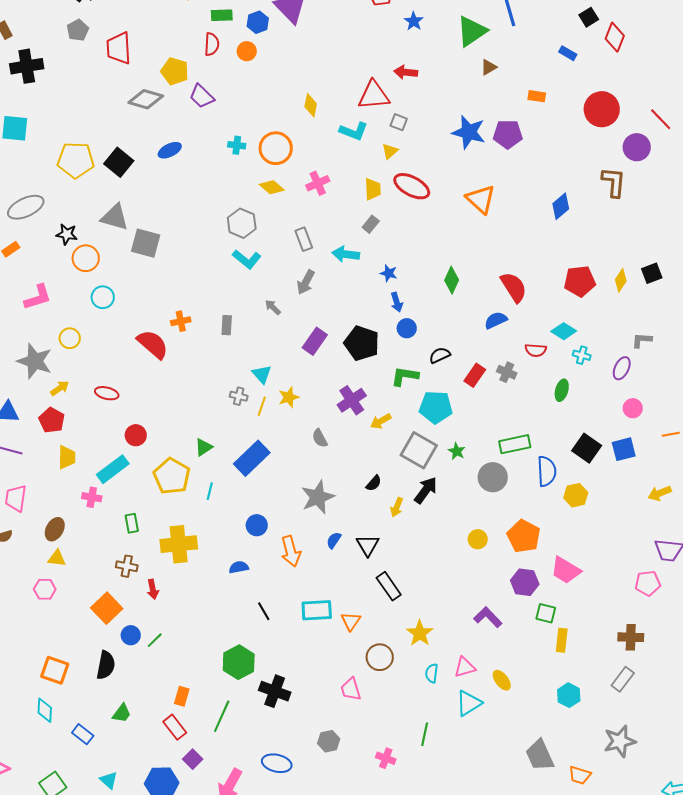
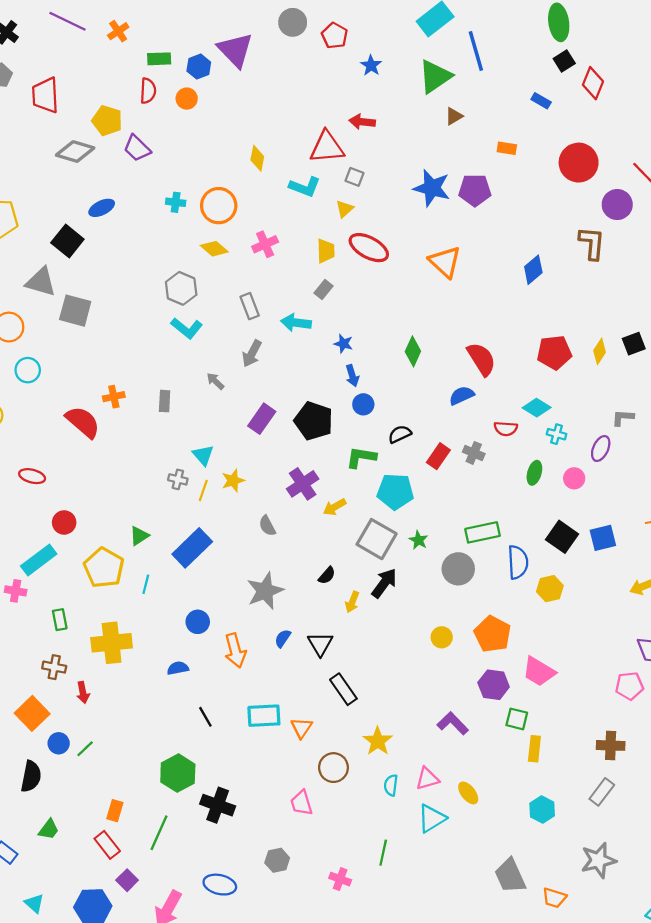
black square: (119, 162) -> (67, 241), moved
pink circle: (633, 408) -> (574, 478), moved

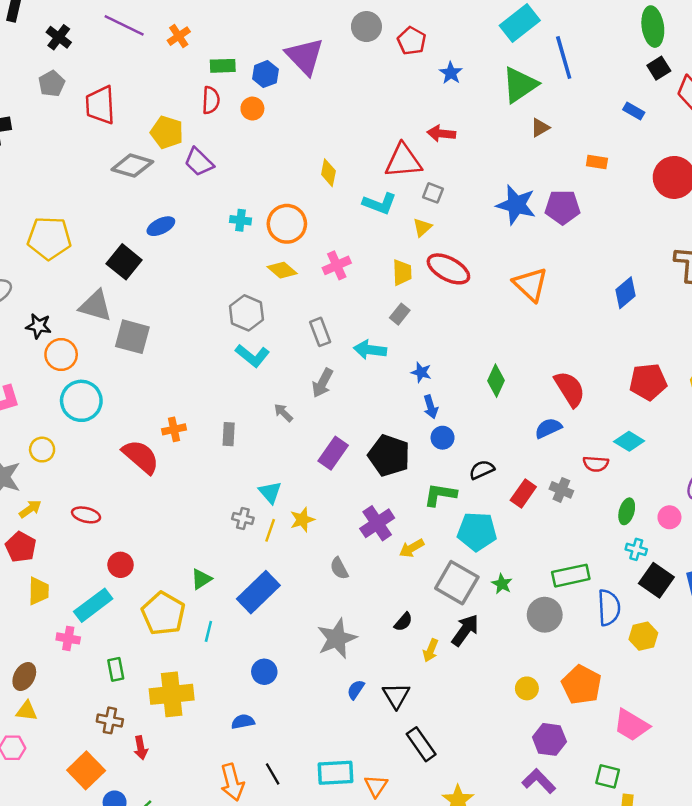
cyan circle: (28, 370) -> (81, 401), size x1.5
cyan cross: (557, 434) -> (636, 549), moved
orange arrow: (235, 651) -> (232, 782), moved
purple hexagon: (494, 685) -> (549, 739), moved

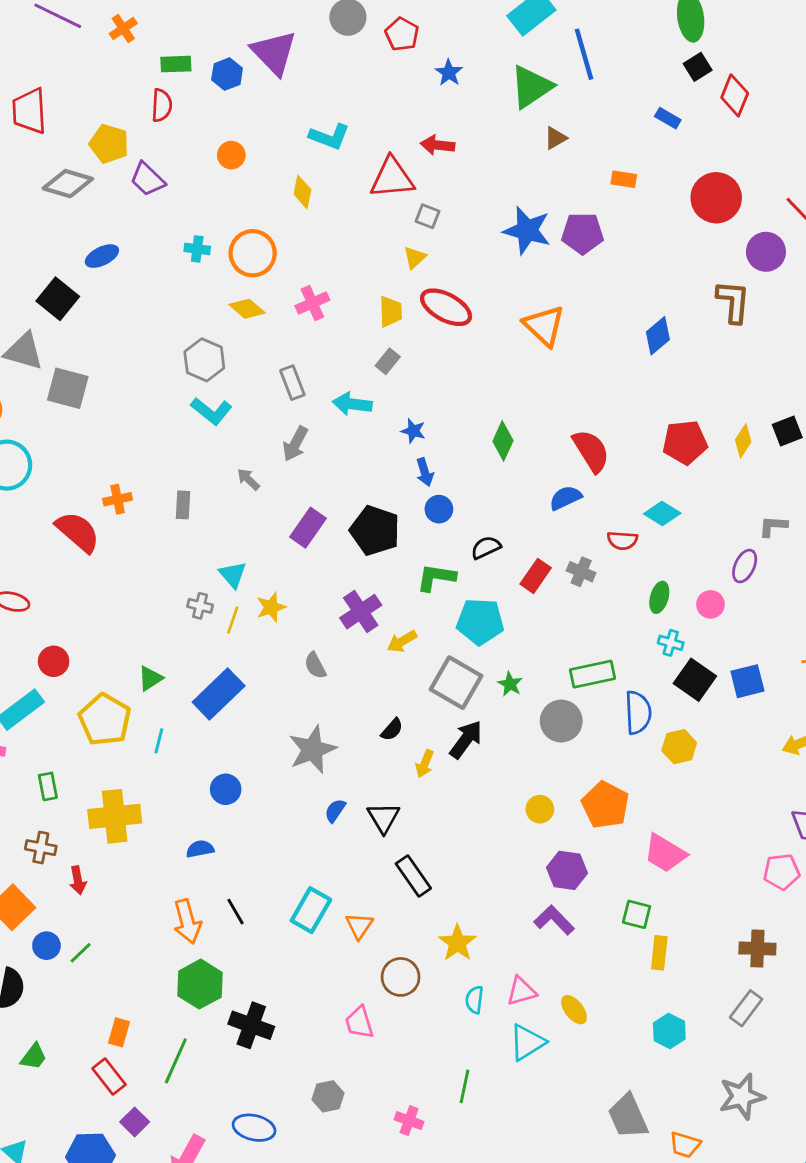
orange circle: (252, 109) -> (231, 155), moved
cyan L-shape: (380, 204) -> (329, 137), moved
cyan rectangle: (336, 773) -> (311, 910), turned -57

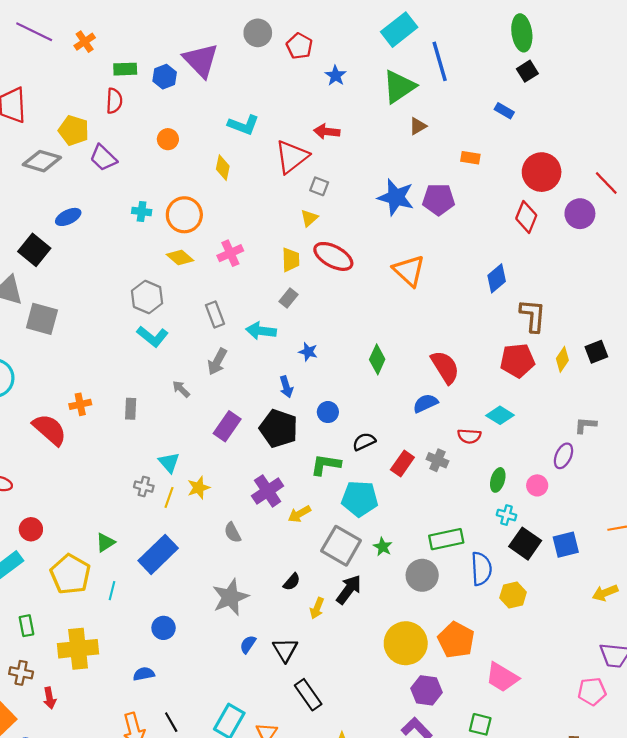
red diamond: (735, 95) -> (526, 217), moved
red triangle: (392, 178) -> (292, 157), turned -33
brown L-shape: (733, 302) -> (533, 316), moved
blue arrow: (425, 472) -> (286, 387), moved
yellow circle: (540, 809) -> (406, 643), size x2.0

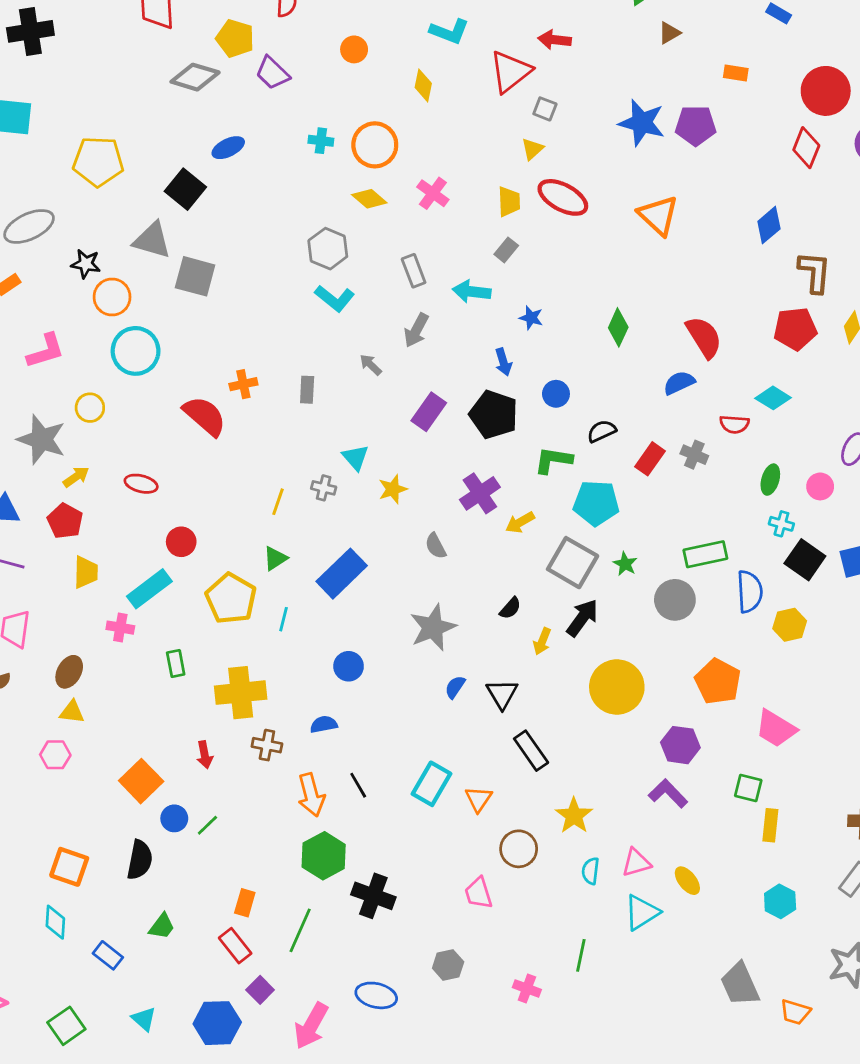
pink cross: (230, 253) -> (433, 193), turned -30
yellow line: (169, 497) -> (278, 502), moved
yellow circle: (406, 643) -> (617, 687), moved
brown cross: (21, 673) -> (267, 745), moved

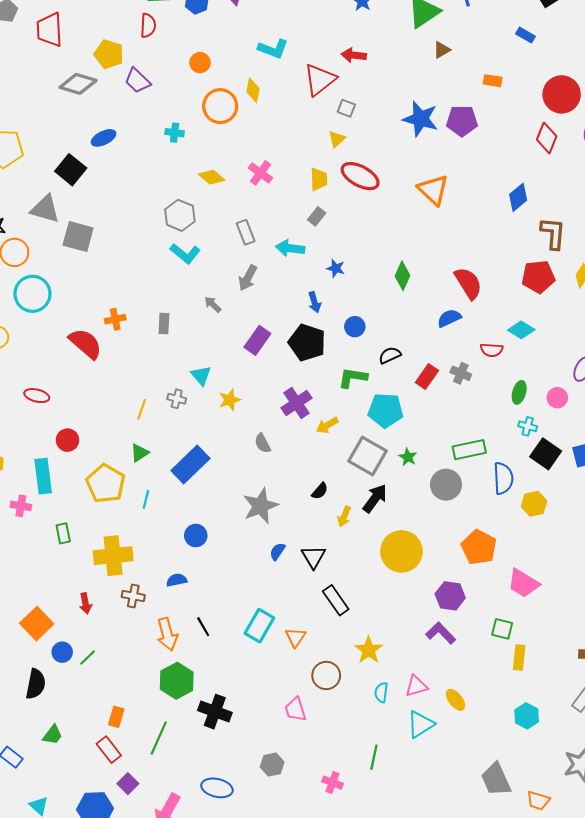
orange circle: (375, 145) -> (220, 106), moved
cyan rectangle: (149, 589) -> (43, 476), turned -60

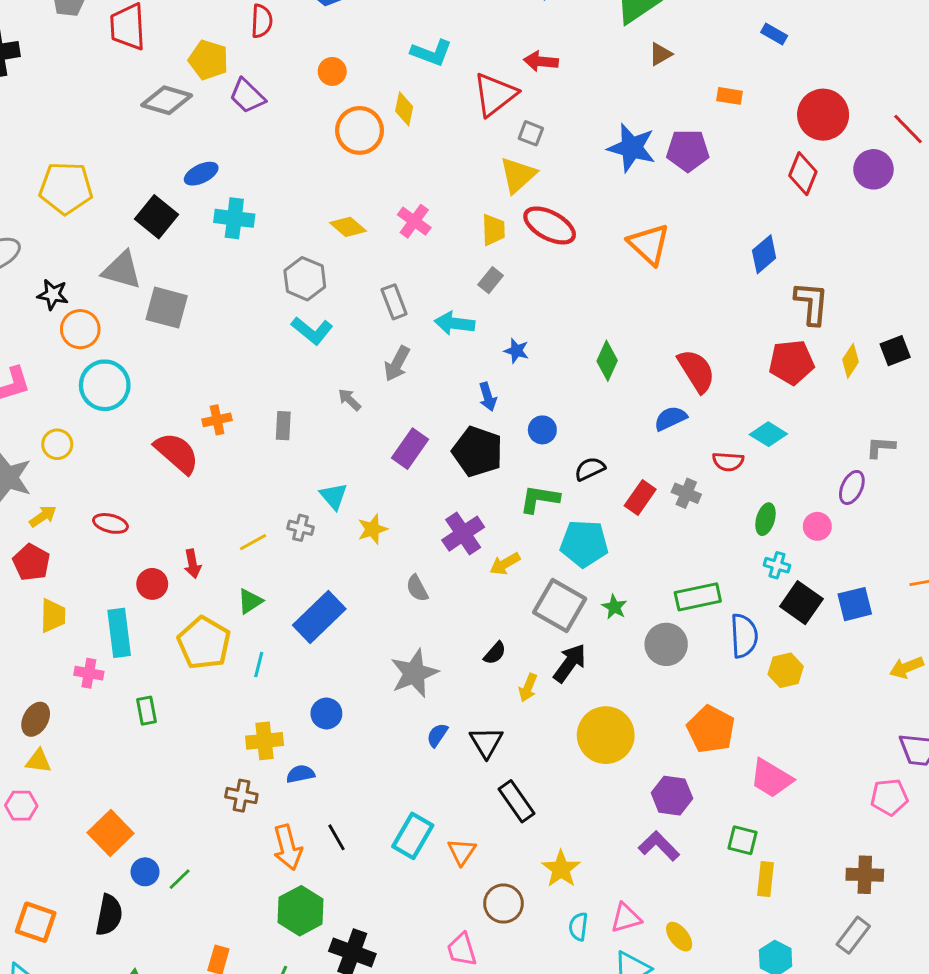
cyan cross: (175, 133) -> (234, 218), moved, size x1.5
yellow triangle: (337, 139) -> (518, 175), size x1.6
yellow line: (142, 409) -> (253, 542), turned 42
yellow cross: (113, 556) -> (265, 741), moved, size x0.7
red arrow: (85, 603) -> (193, 564), moved

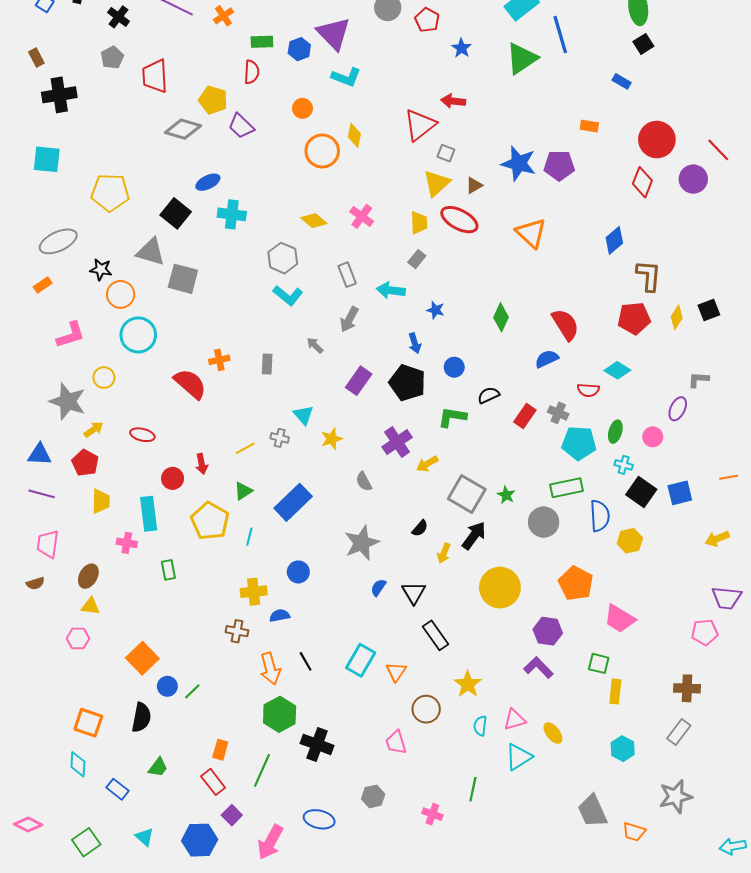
cyan L-shape: (432, 53) -> (346, 77), moved
brown triangle: (660, 54) -> (474, 185), moved
cyan pentagon: (584, 544) -> (579, 443), moved

